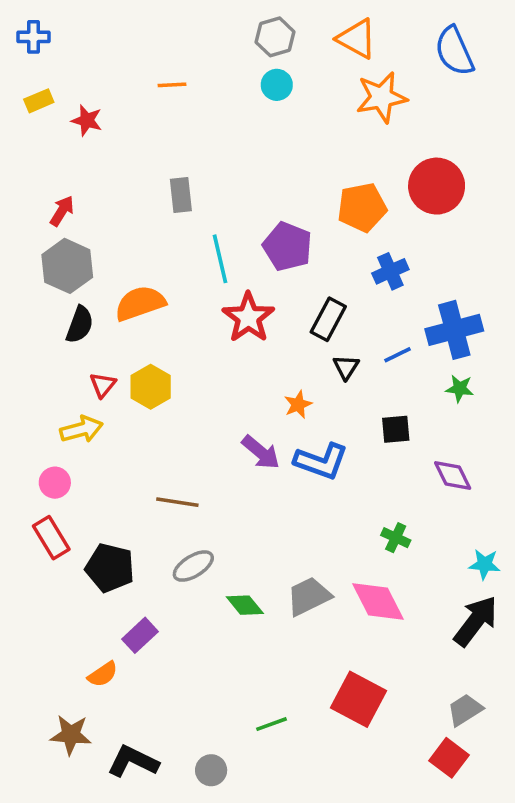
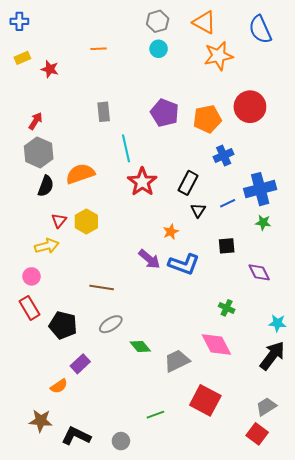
purple pentagon: (287, 246) -> (165, 113), moved
gray trapezoid: (309, 596) -> (177, 361), moved

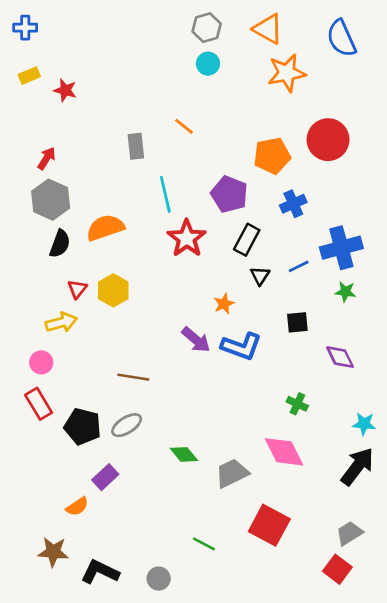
orange line: (99, 49) -> (184, 126), moved, turned 42
purple pentagon: (165, 113) -> (229, 194), moved
gray ellipse: (111, 324) -> (127, 425), moved
green line: (155, 415) -> (204, 544), turned 48

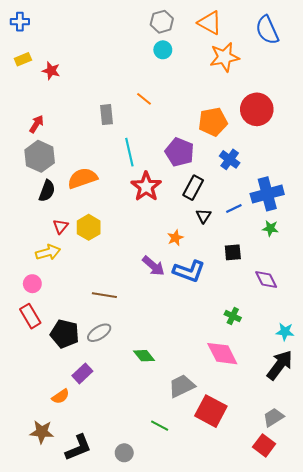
blue cross: (293, 204) -> (230, 159), turned -30
gray trapezoid: (232, 473) -> (182, 386), moved
black L-shape: (100, 572) -> (78, 448), turned 132

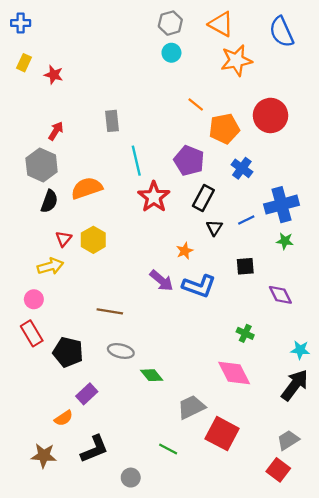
yellow rectangle: (23, 59) -> (24, 63), turned -42
orange line: (144, 99) -> (196, 104), moved
red arrow: (37, 124) -> (56, 131), moved
gray ellipse: (99, 333) -> (121, 351), moved, turned 45
black L-shape: (78, 448) -> (94, 449), moved

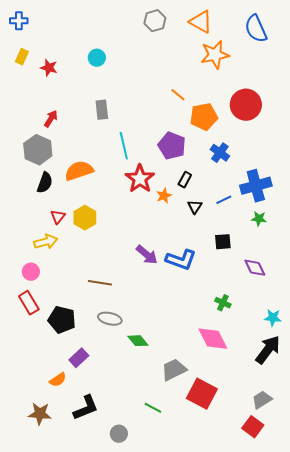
cyan circle: (171, 53) -> (97, 58), moved
black rectangle: (203, 198) -> (185, 180), size x0.7
orange star: (185, 251) -> (164, 196), moved

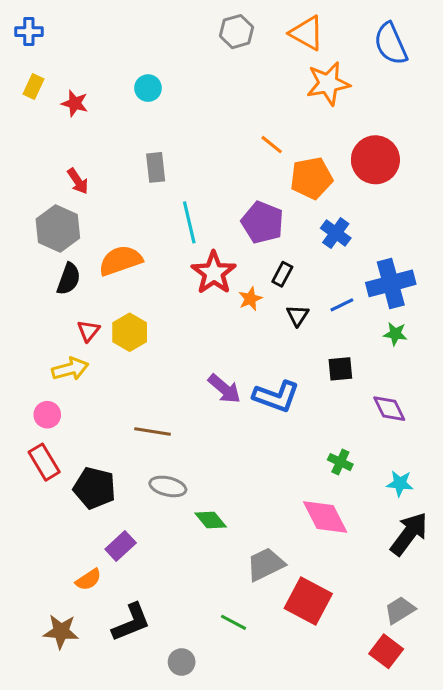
red arrow: (51, 119) -> (78, 181), turned 114
cyan star: (273, 318) -> (400, 483), moved

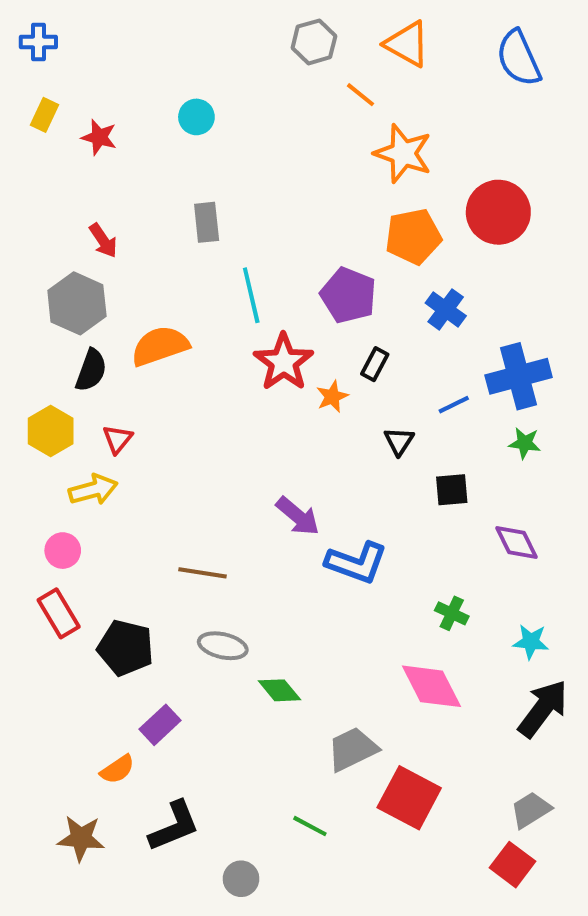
orange star: (328, 83) -> (403, 153), moved, turned 30
orange line: (272, 145) -> (361, 95), moved
black triangle: (298, 315) -> (399, 441), moved
yellow hexagon: (130, 332) -> (51, 431), moved
blue L-shape: (276, 396) -> (357, 563), moved

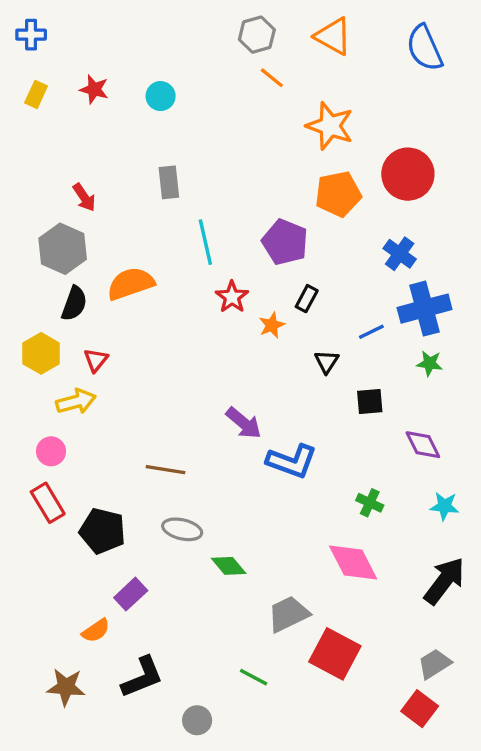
orange line: (361, 95) -> (272, 78), moved
red star: (99, 137) -> (94, 89), moved
blue cross: (446, 309) -> (400, 254), moved
red star: (284, 362) -> (232, 297), size x0.7
cyan star: (531, 642) -> (444, 506), moved

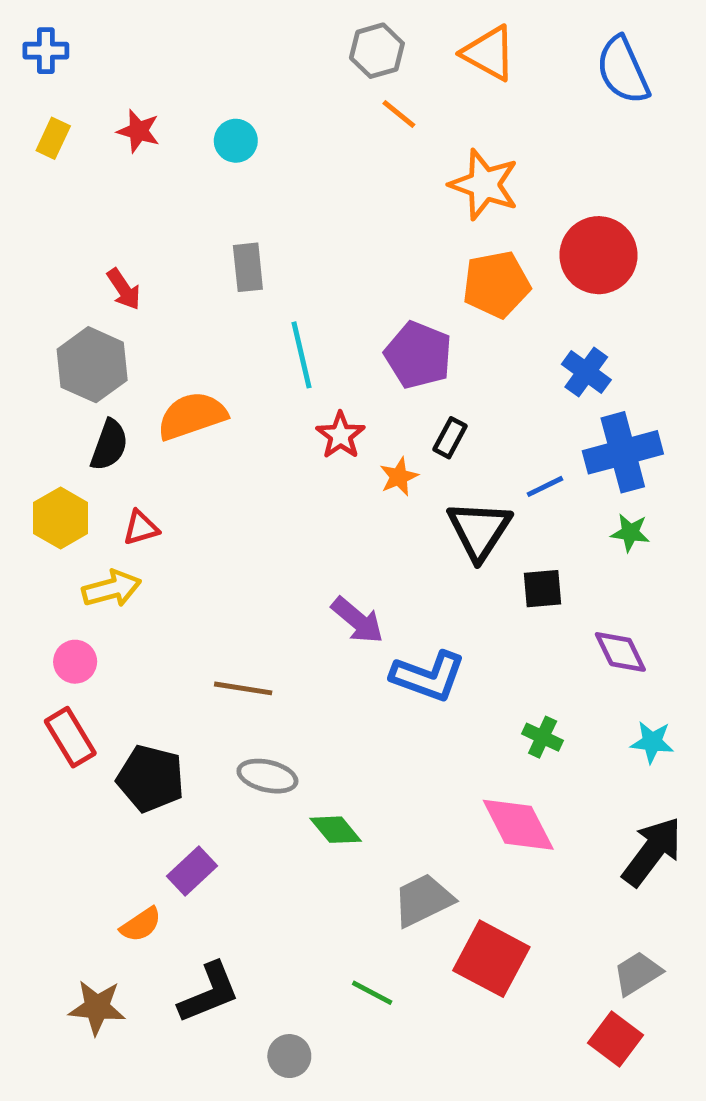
red triangle: (96, 360) -> (141, 528), turned 35
black triangle: (327, 362) -> (479, 530), size x1.8

